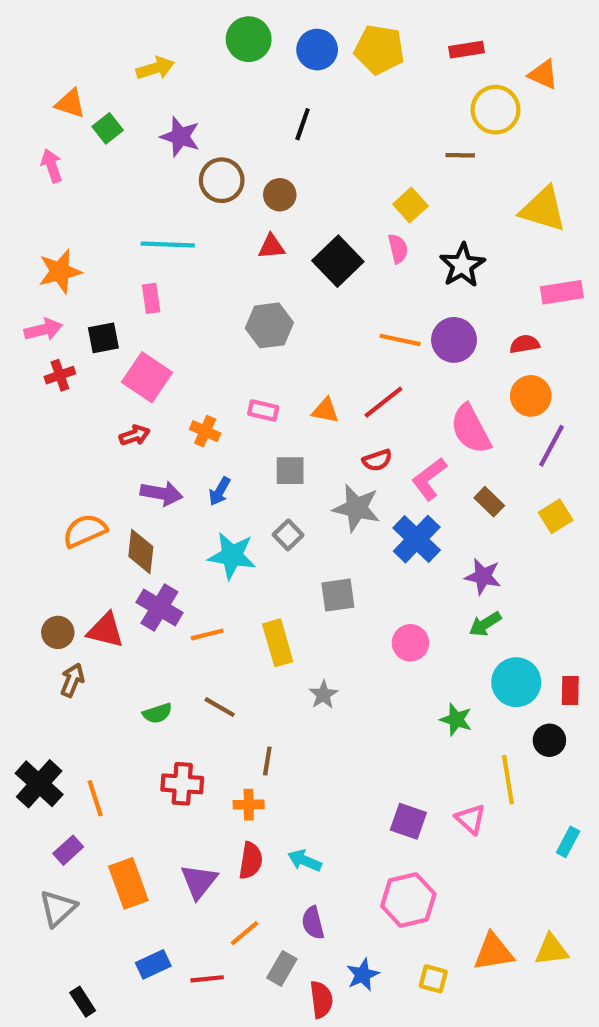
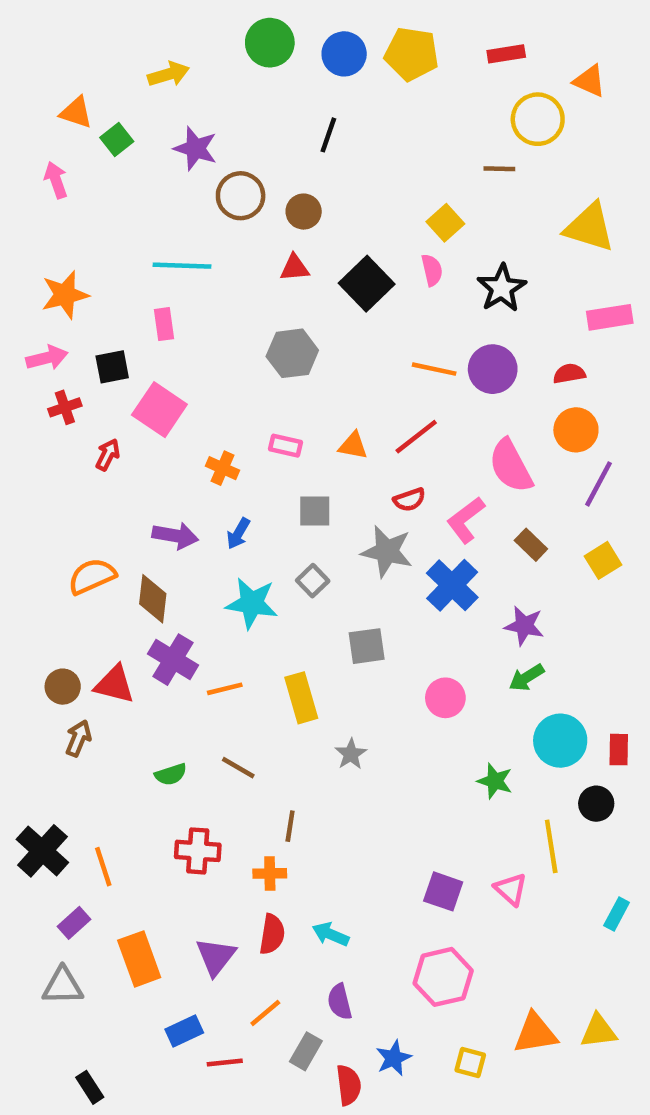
red arrow: (135, 435) -> (108, 455), moved, turned -44
gray triangle: (58, 908) -> (63, 986), turned 42
blue rectangle: (153, 964) -> (184, 1031), moved

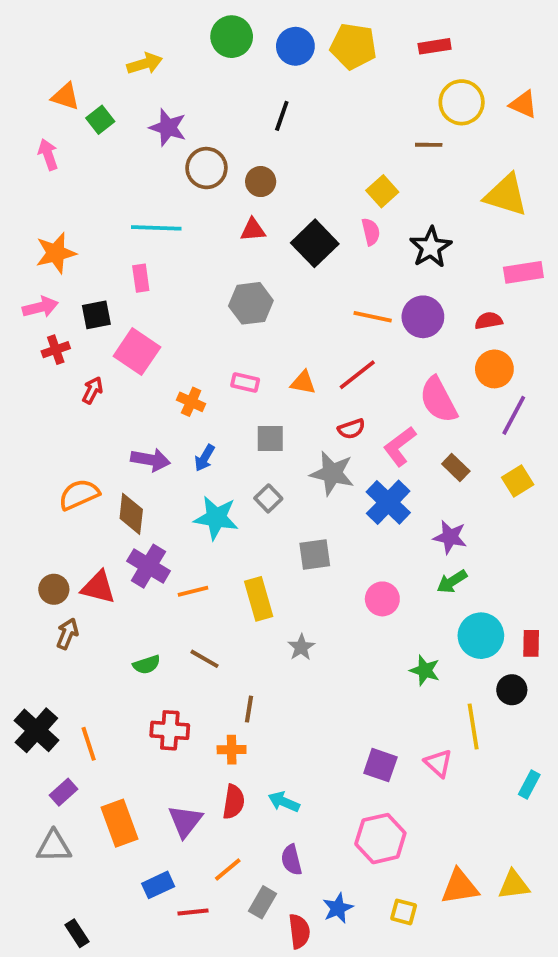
orange triangle: (589, 81) -> (523, 104), moved

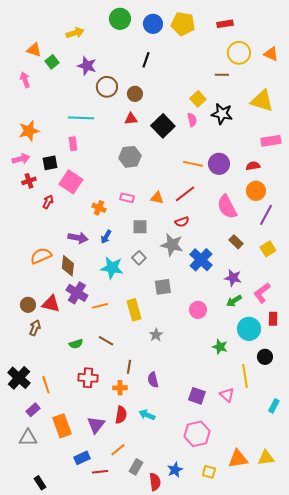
black star: (431, 247) -> (222, 114), moved, turned -30
pink L-shape: (400, 446) -> (262, 293), moved
red rectangle: (531, 643) -> (273, 319), moved
purple semicircle: (292, 860) -> (153, 380), moved

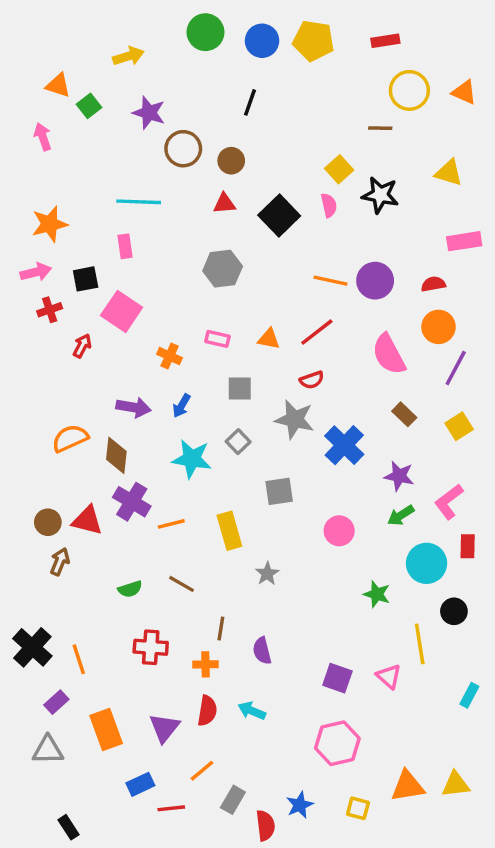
yellow triangle: (262, 101) -> (449, 173), size x0.7

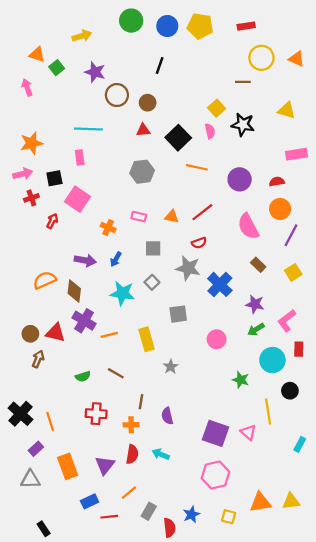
orange line: (331, 281) -> (197, 167), moved
purple square: (337, 678) -> (215, 433), size x1.4

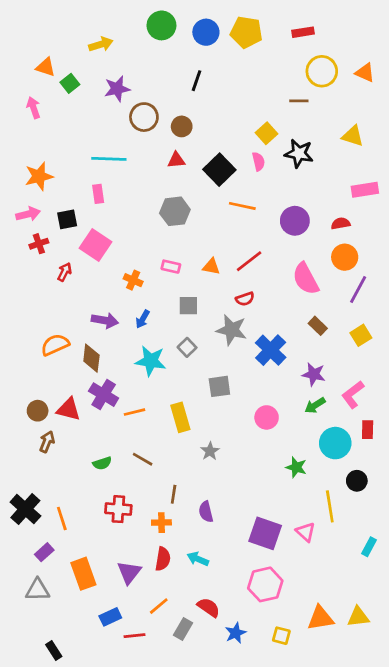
purple star: (95, 72) -> (117, 89), turned -30
red semicircle: (169, 528) -> (209, 607), moved, turned -48

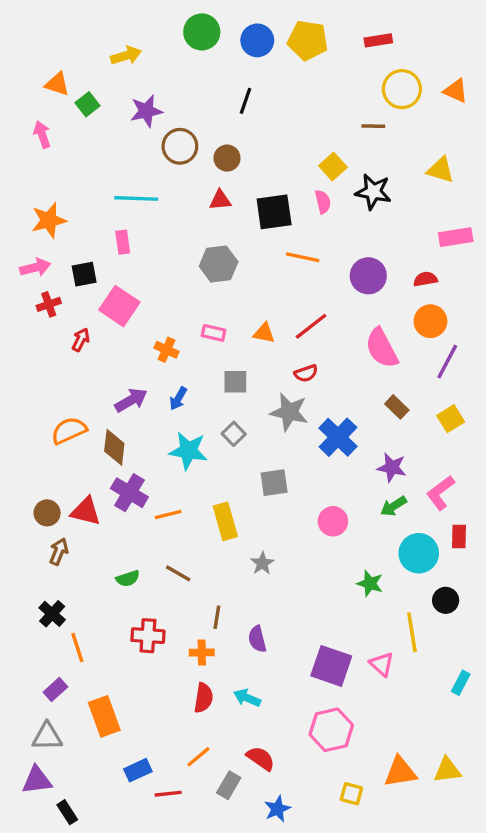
black square: (219, 170) -> (274, 212), turned 36
purple arrow: (105, 320) -> (131, 400), turned -40
black cross: (25, 509) -> (52, 614), moved, size x0.7
purple triangle: (129, 572) -> (37, 780), moved, turned 45
blue star: (236, 633) -> (277, 809), moved

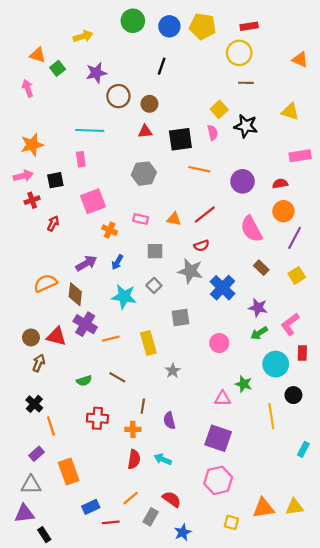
yellow circle: (402, 89) -> (239, 53), moved
pink square: (119, 306) -> (93, 201), moved, turned 35
pink triangle: (382, 664) -> (223, 398), moved, turned -42

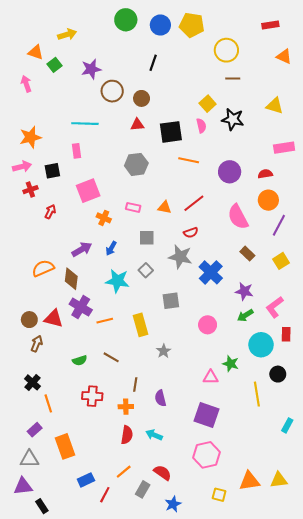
red rectangle: (249, 26) -> (270, 25), moved
yellow arrow: (83, 36) -> (67, 34), moved
red line: (111, 522) -> (105, 495), turned -56

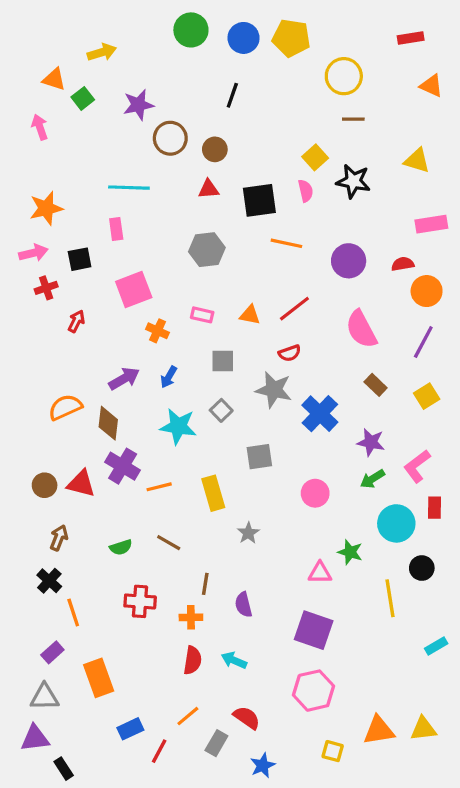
orange circle: (268, 200) -> (427, 291), moved
brown arrow: (37, 344) -> (59, 538), moved
cyan rectangle: (287, 425) -> (436, 646), turned 32

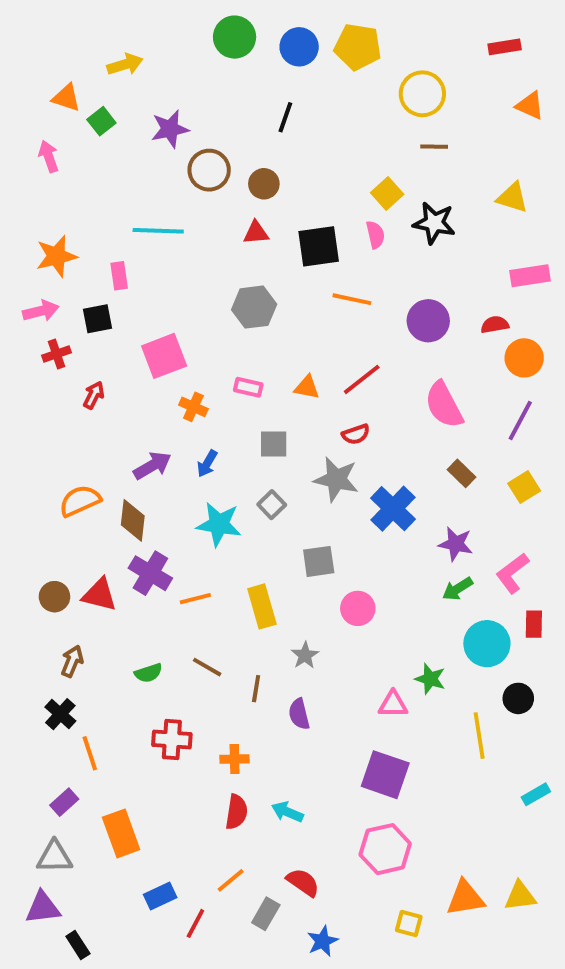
pink rectangle: (116, 229) -> (119, 276), moved
pink circle: (315, 493) -> (358, 608), moved
brown line: (205, 584) -> (256, 689), moved
purple semicircle: (243, 605) -> (299, 714), moved

